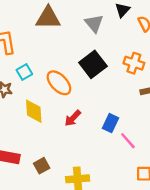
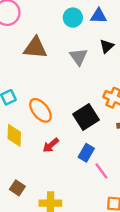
black square: (93, 64) -> (86, 117), moved
brown square: (42, 166) -> (17, 188), turned -32

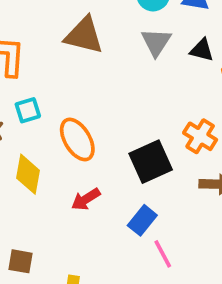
black triangle: (107, 46) -> (202, 50), turned 48
gray triangle: (79, 57) -> (156, 42), moved
brown square: (17, 188) -> (21, 261), turned -32

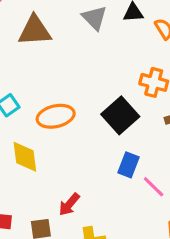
orange ellipse: (77, 140) -> (56, 116), turned -54
red arrow: (86, 199) -> (69, 204), moved

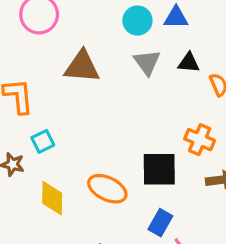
black square: (120, 115) -> (159, 169), turned 33
orange ellipse: (56, 116) -> (107, 189), moved, turned 30

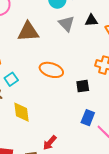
black square: (159, 169) -> (83, 86), size x0.6
orange ellipse: (107, 189) -> (51, 70), moved

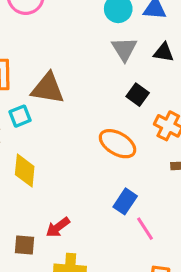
brown triangle: (28, 32) -> (48, 88), moved
orange ellipse: (51, 70) -> (118, 144), moved
black square: (83, 86) -> (138, 95), moved, turned 32

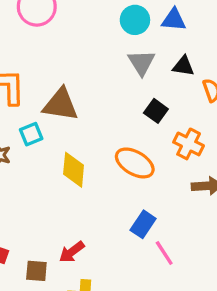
yellow diamond: (25, 170) -> (74, 170), moved

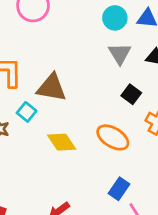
cyan square: (31, 134) -> (27, 112), turned -30
yellow diamond: (74, 170) -> (62, 142), turned -40

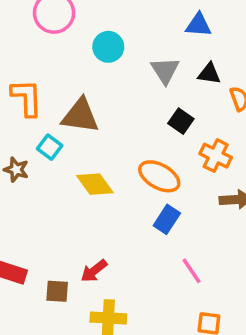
cyan circle: (115, 18) -> (108, 47), moved
blue rectangle: (119, 189) -> (167, 219), moved

